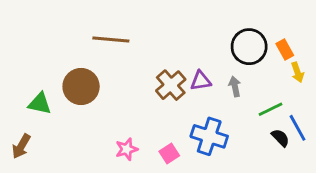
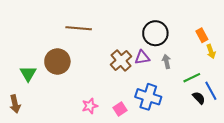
black circle: (249, 47) -> (155, 33), moved
green triangle: (40, 104) -> (28, 74), turned 48
brown arrow: (21, 146) -> (15, 104), turned -42

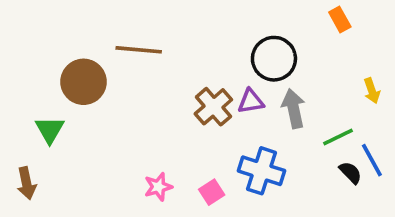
orange rectangle: (202, 35) -> (340, 20), moved
brown circle: (57, 62) -> (83, 82), moved
gray arrow: (166, 62) -> (294, 108), size x1.5

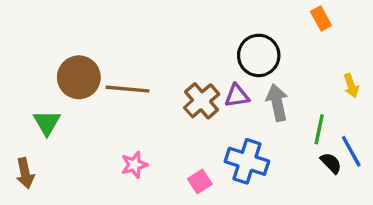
brown line: (139, 50) -> (128, 89), moved
green line: (338, 137) -> (319, 129), turned -52
pink star: (158, 187) -> (134, 165), moved

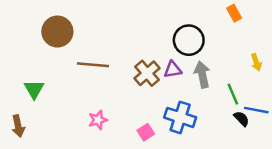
brown circle: (79, 77) -> (57, 32), moved
green line: (319, 129) -> (233, 94), turned -35
blue line: (351, 151) -> (256, 110), turned -50

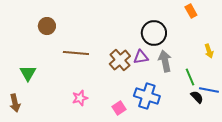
brown circle: (57, 32) -> (47, 26), size x0.7

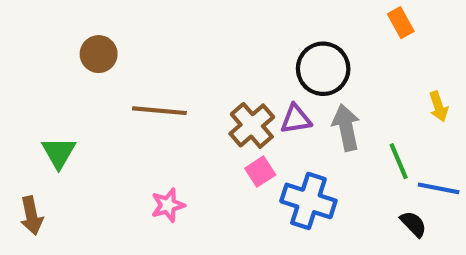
black semicircle: (197, 97) -> (413, 224), moved
pink square: (119, 108) -> (260, 172), moved

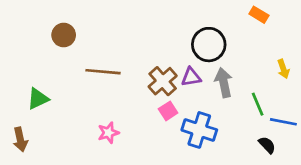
orange rectangle: (401, 23) -> (259, 15), turned -30
green triangle: (59, 153) -> (38, 99), turned 35

